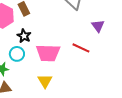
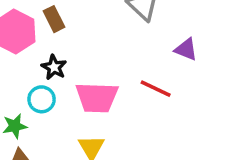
purple triangle: (98, 26) -> (186, 49), turned -32

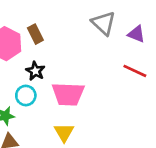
purple triangle: (186, 49) -> (136, 34), moved
red line: (156, 89) -> (135, 71), moved

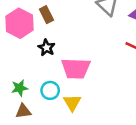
cyan circle: (26, 96) -> (50, 90), moved

